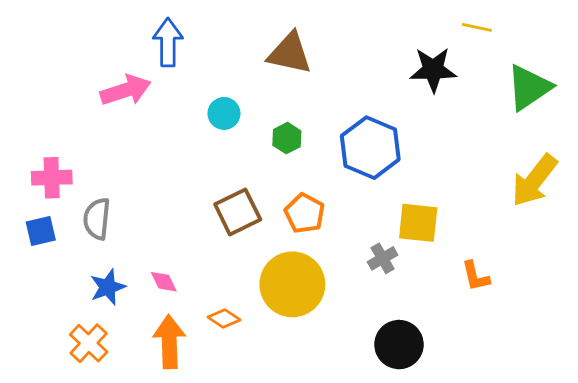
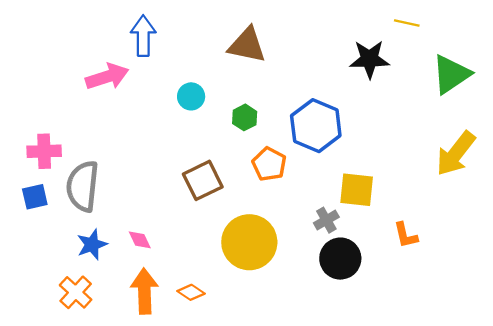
orange pentagon: (305, 213) -> (269, 164), moved
gray semicircle: (97, 219) -> (83, 186), size x1.4
orange diamond: (224, 319) -> (191, 292), moved
black circle: (399, 345) -> (340, 259), moved

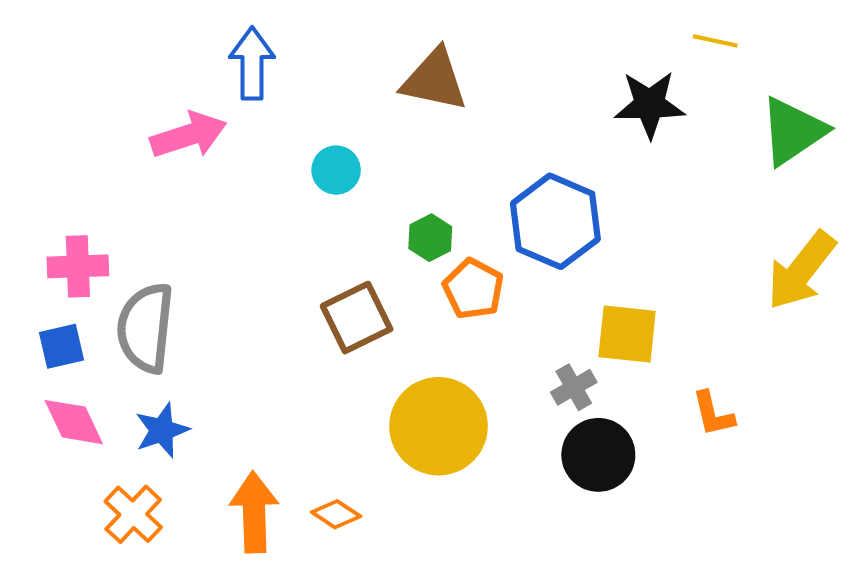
green hexagon: (245, 117) -> (430, 238), moved
pink diamond: (140, 240) -> (74, 422), moved, size x1.5

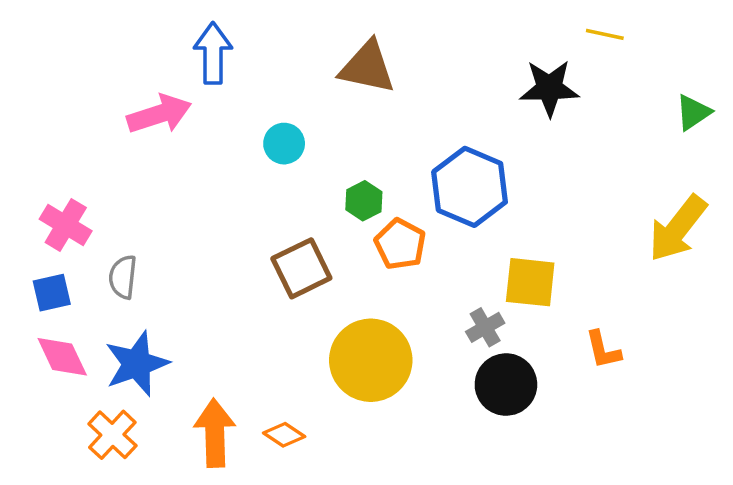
green triangle: (793, 131) -> (693, 112), moved, size x0.6
pink cross: (78, 266) -> (66, 225), turned 33
gray semicircle: (145, 328) -> (123, 277), size x0.6
blue star: (162, 430) -> (137, 364), size x1.4

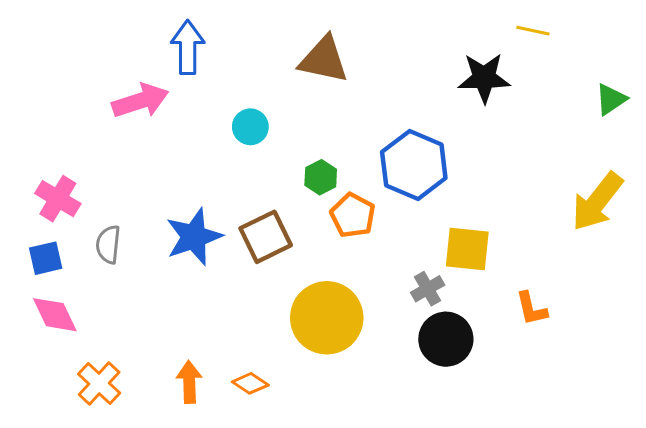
blue star: (137, 364) -> (194, 237), moved
orange arrow: (215, 433) -> (189, 382), size x0.7

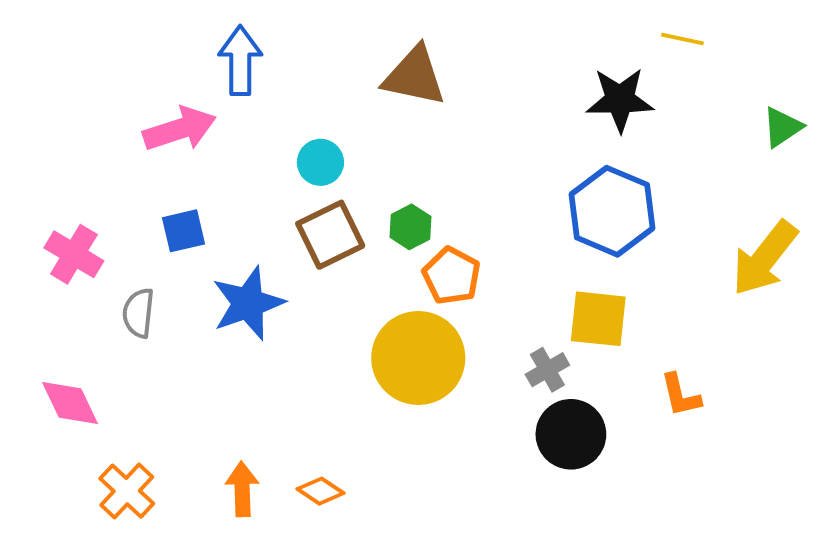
blue hexagon: (414, 165) -> (612, 211), moved
brown square: (266, 237) -> (330, 235), moved
blue square: (46, 258) -> (183, 231), moved
yellow circle: (327, 318) -> (418, 358), moved

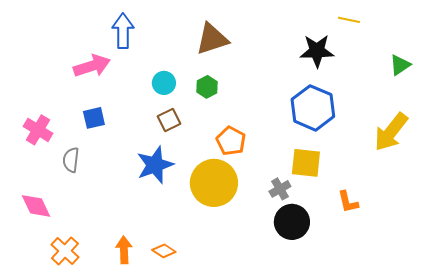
brown triangle: (414, 76) -> (212, 39), turned -30
green hexagon: (410, 227) -> (207, 87), moved
brown square: (330, 235) -> (169, 120), size x0.7
blue star: (248, 303) -> (155, 165), moved

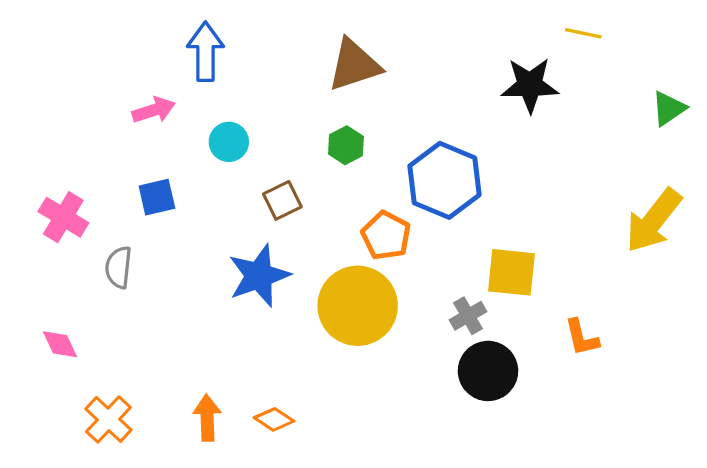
pink arrow: (92, 66) -> (154, 110), size x0.7
cyan circle: (164, 83) -> (229, 142), moved
blue hexagon: (313, 108) -> (445, 180), moved
pink diamond: (36, 206) -> (60, 344), size x0.7

